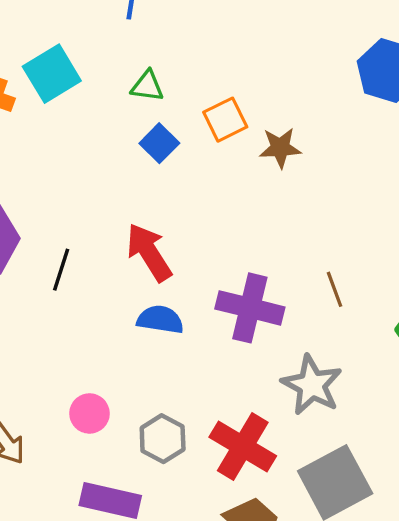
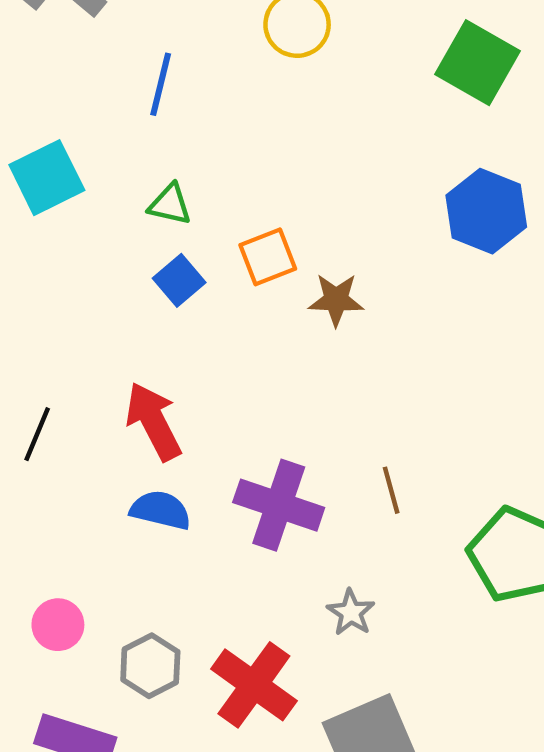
gray star: (312, 385) -> (351, 612), size x0.6

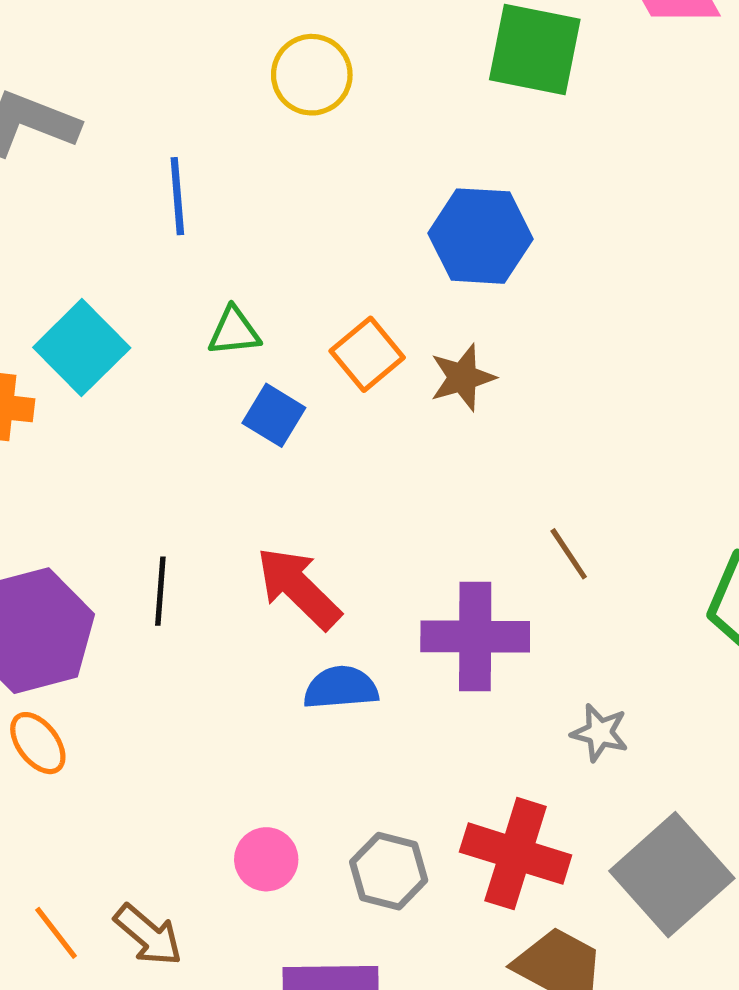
blue hexagon: (486, 211) -> (480, 236), moved
black line: (37, 434) -> (160, 591), moved
brown line: (391, 490) -> (569, 554), moved

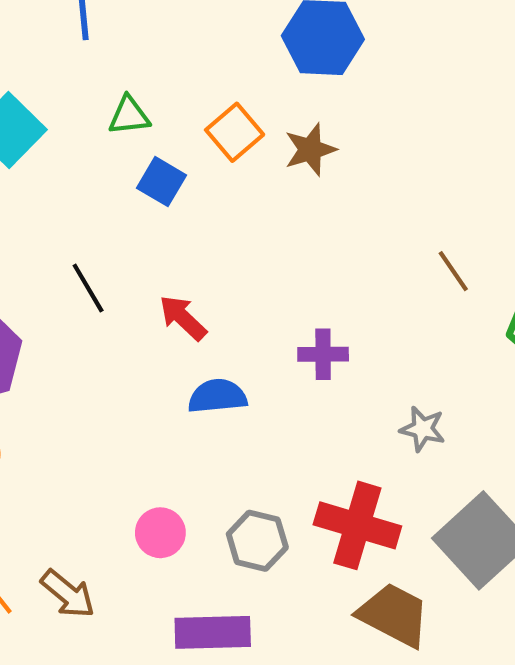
brown line: (569, 554) -> (453, 271), moved
red arrow: (299, 588) -> (183, 318), size x0.7
black line: (160, 591) -> (88, 288), moved, turned -34
purple cross: (475, 637) -> (323, 354), size x0.6

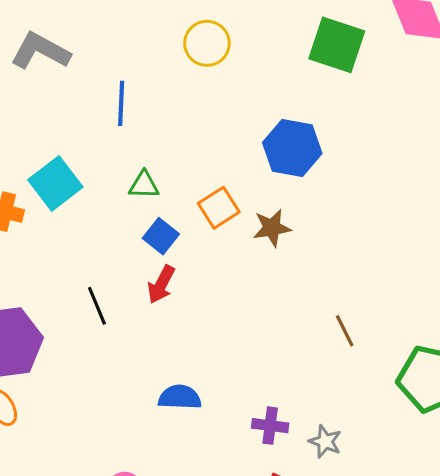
brown line: (453, 271) -> (345, 331), moved
red arrow: (183, 318) -> (161, 284), moved, turned -114
purple cross: (323, 354) -> (270, 426), moved

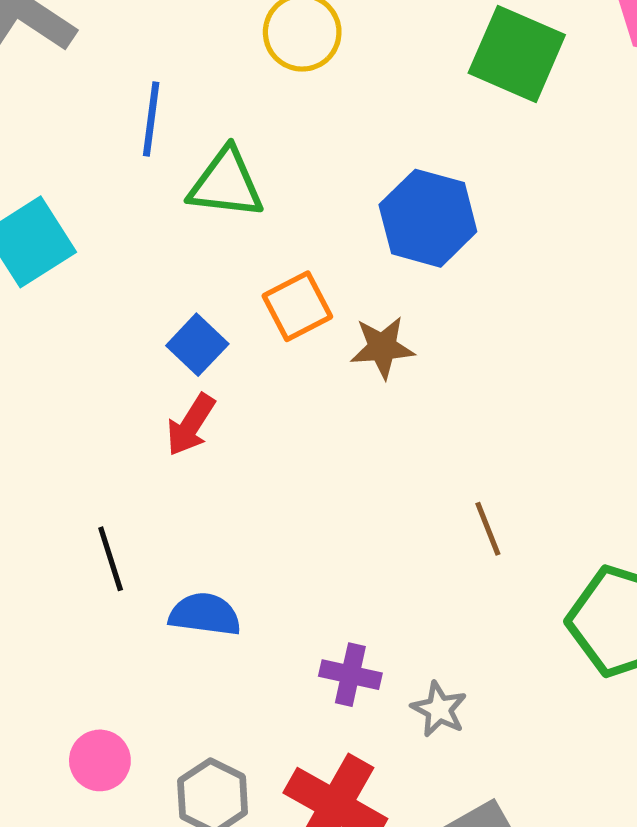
green triangle: (144, 185) -> (226, 184), moved, size x1.5
black line: (97, 306) -> (111, 559), moved

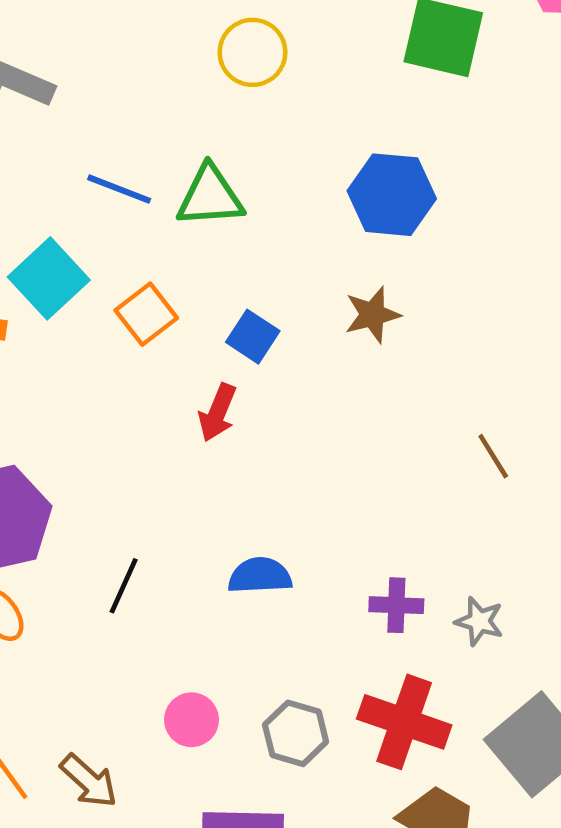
blue line: (151, 119) -> (119, 189), moved, turned -66
orange square: (297, 306) -> (146, 314), moved
blue square: (197, 345) -> (253, 337), moved
black line: (111, 559) -> (124, 586), moved, turned 52

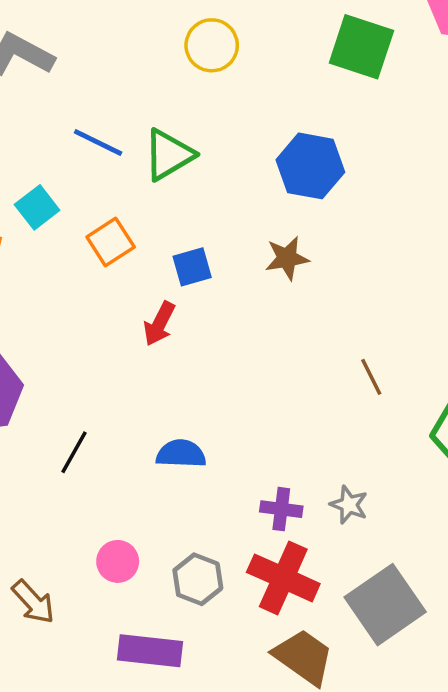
green triangle: (210, 196) -> (169, 155), turned -32
cyan square: (49, 278) -> (37, 207), size x0.7
blue square: (253, 337) -> (192, 267), turned 36
purple cross: (396, 605) -> (281, 509), moved

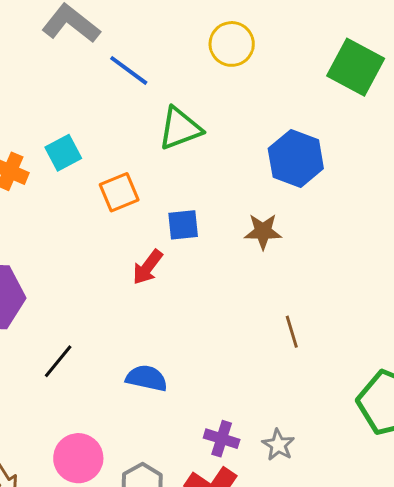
blue line: (98, 143) -> (129, 70), moved
brown line: (371, 377) -> (292, 332), moved
pink circle: (118, 561) -> (78, 458), size x1.4

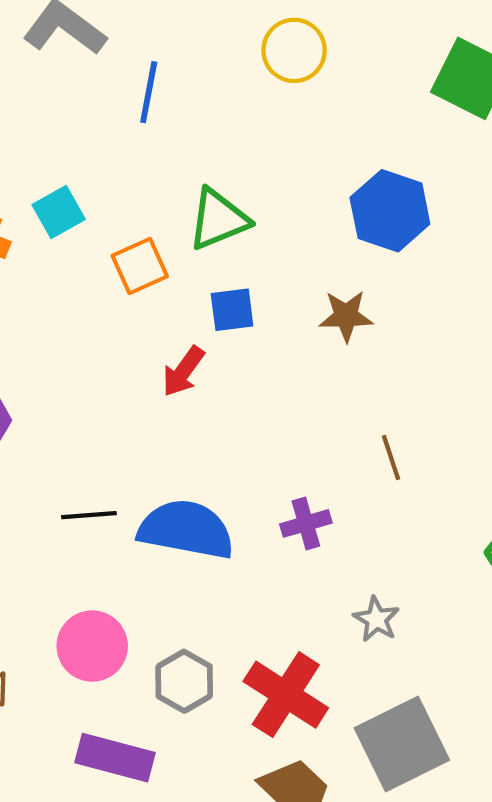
blue line: (129, 70) -> (149, 92), turned 66
green triangle: (180, 128) -> (218, 219), moved
black line: (58, 361) -> (89, 515), moved, turned 48
blue semicircle: (147, 378) -> (186, 529), size x1.6
purple cross: (222, 439) -> (306, 523), moved, turned -32

